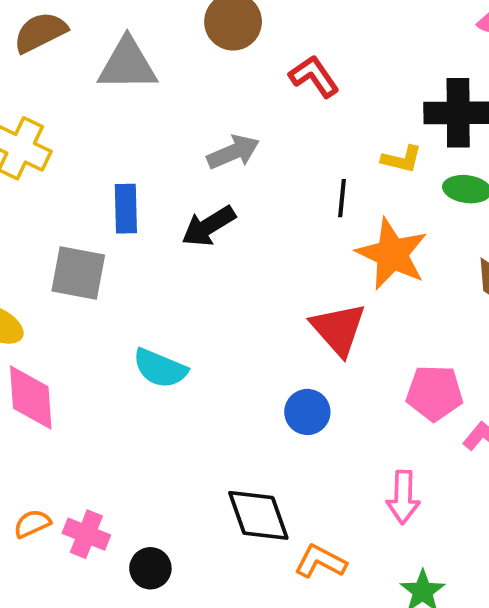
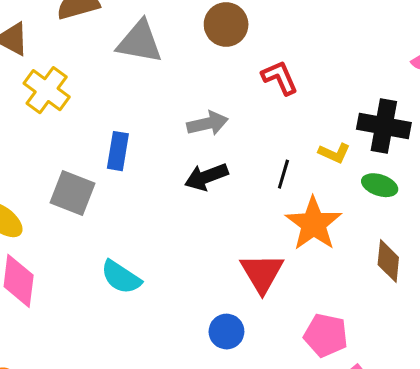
black arrow: (209, 226) -> (206, 177), moved

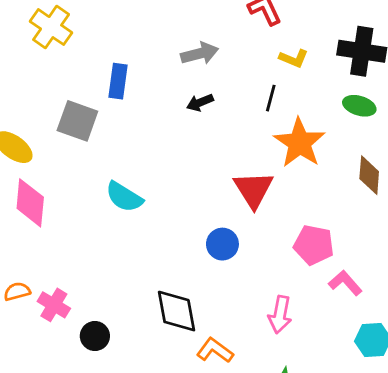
yellow L-shape: (334, 153) -> (294, 58), moved
black arrow: (206, 177) -> (200, 103), size x0.7

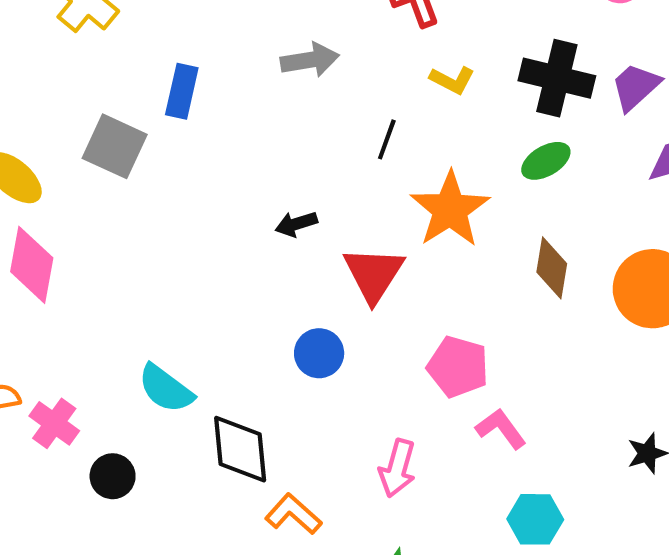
black line: (271, 98) -> (387, 139), moved
black arrow: (200, 103) -> (296, 224), moved
green ellipse: (359, 106) -> (546, 161), turned -52
cyan semicircle: (124, 197) -> (166, 389), moved

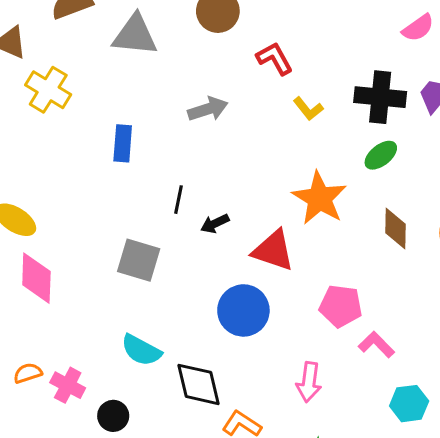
yellow L-shape: (452, 80) -> (308, 109), turned 32
black line: (387, 139) -> (179, 200), moved
gray square: (115, 146) -> (139, 260), moved
red triangle: (374, 274) -> (273, 250), turned -36
blue circle: (319, 353) -> (243, 310), size x1.5

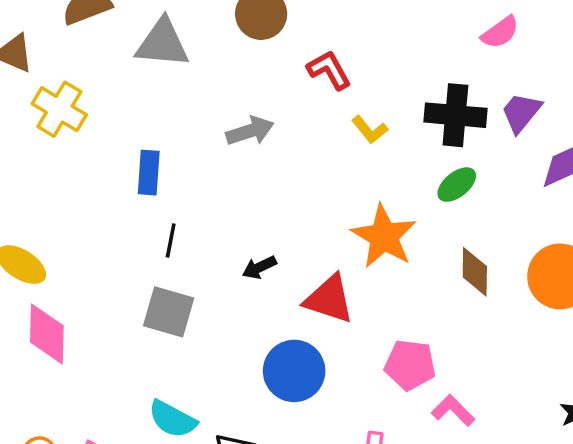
black line: (179, 200) -> (171, 240), moved

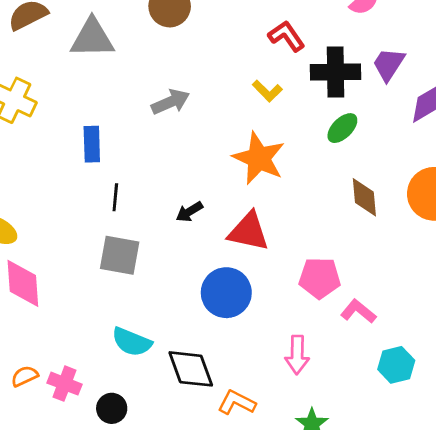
red L-shape: (329, 70) -> (286, 36), moved
orange star: (384, 236) -> (259, 158), moved

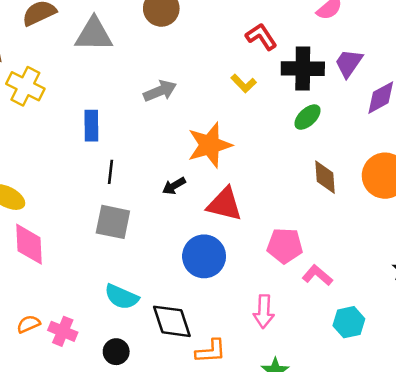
orange star: (259, 158) -> (210, 145), moved, turned 30
orange L-shape: (237, 402) -> (211, 351), turned 148
black circle: (112, 408) -> (116, 352), moved

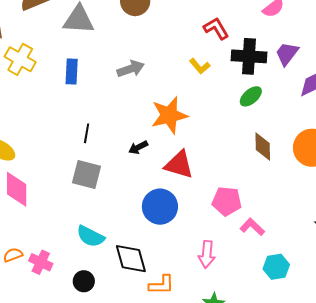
blue rectangle: (91, 126) -> (72, 71), moved

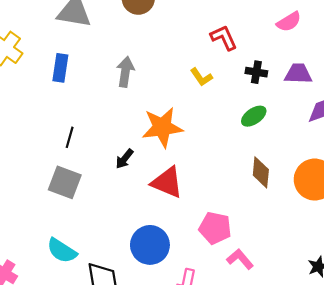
purple trapezoid: (287, 54) -> (298, 74), turned 48
black cross: (249, 56) -> (256, 72), size x0.6
gray arrow: (131, 69) -> (125, 72), turned -68
black arrow: (138, 147) -> (124, 159), turned -30
blue circle: (160, 207) -> (150, 245), moved

